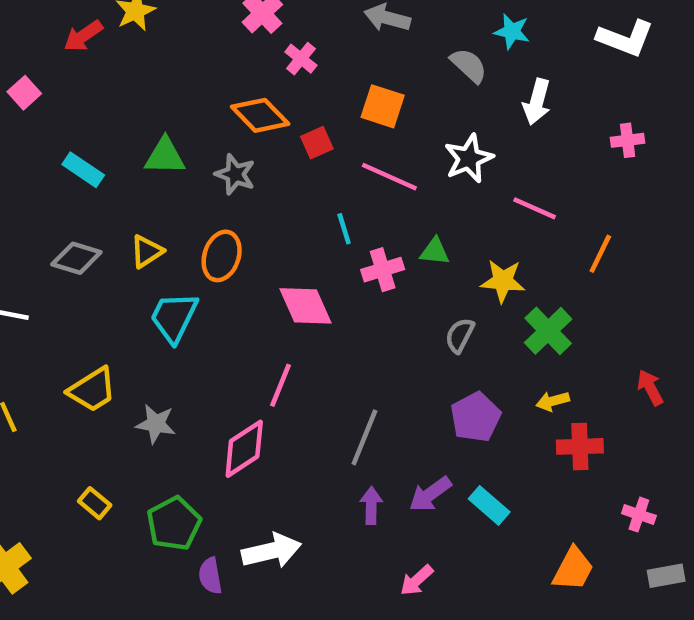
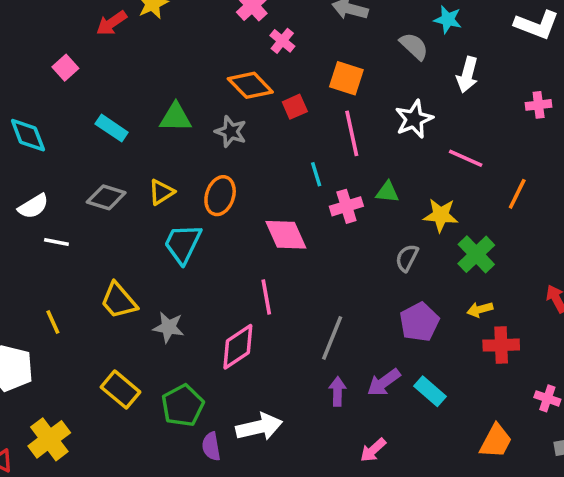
pink line: (389, 177) -> (352, 133), turned 54
pink line: (281, 385) -> (266, 297), turned -32
yellow trapezoid: (92, 390) -> (119, 301), turned 81
yellow rectangle: (95, 503) -> (120, 390), size x1.5

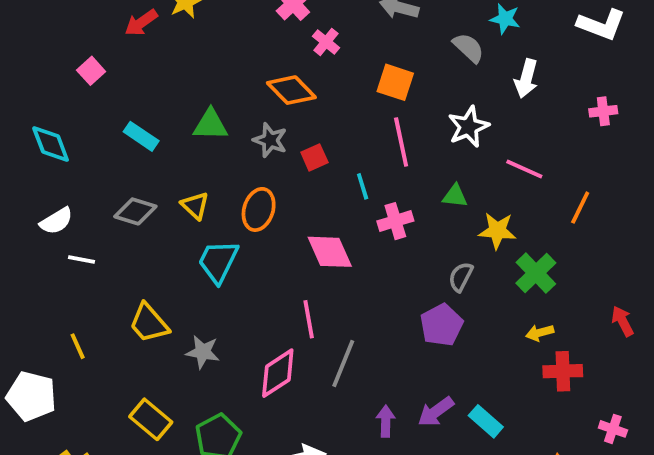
red square: (295, 107) -> (314, 157), moved
yellow triangle: (161, 192) -> (195, 206), turned -44
green triangle: (387, 192) -> (455, 196), moved
purple pentagon: (419, 322) -> (442, 325), moved
gray line: (332, 338) -> (343, 364), moved

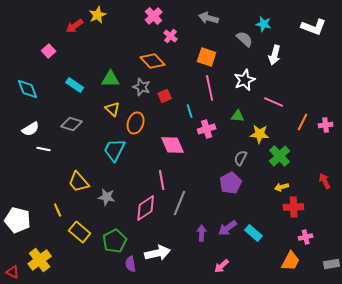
pink cross: (603, 111) -> (326, 125), moved
yellow triangle: (195, 206) -> (113, 109), moved
yellow line: (78, 346) -> (58, 210), moved
pink cross: (613, 429) -> (306, 237), moved, turned -32

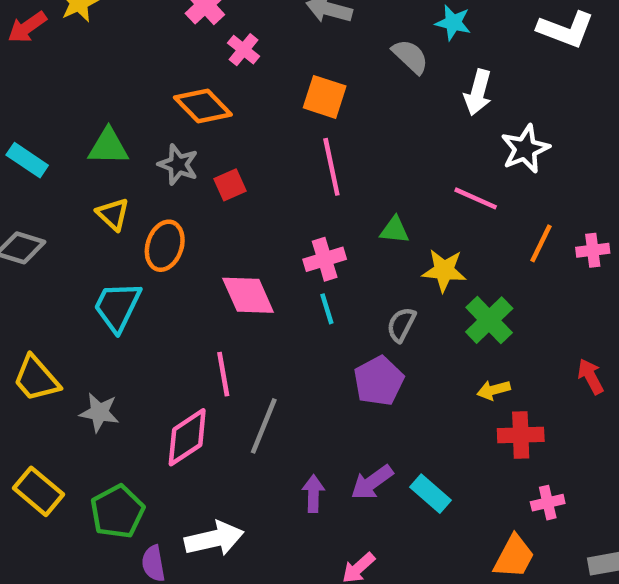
white star: (245, 80) -> (525, 149), moved
cyan line: (190, 111) -> (327, 309), moved

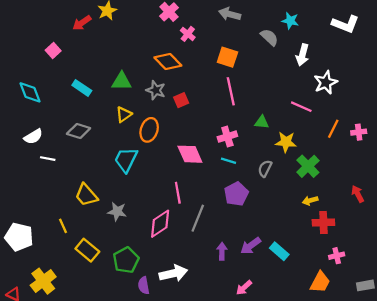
yellow triangle: (113, 214) -> (124, 114), turned 42
cyan line: (327, 309) -> (229, 161), turned -56
purple pentagon: (379, 381) -> (236, 194), moved

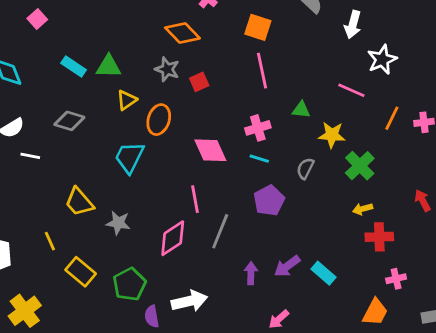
green triangle: (122, 81) -> (108, 67), moved

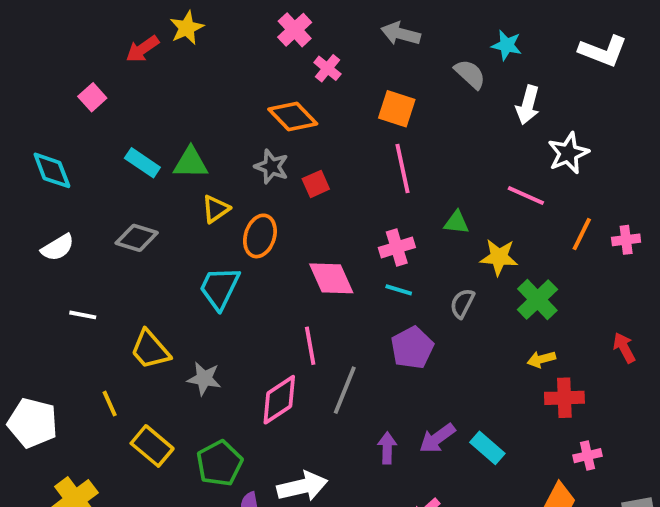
white line: (30, 156) -> (83, 315), moved

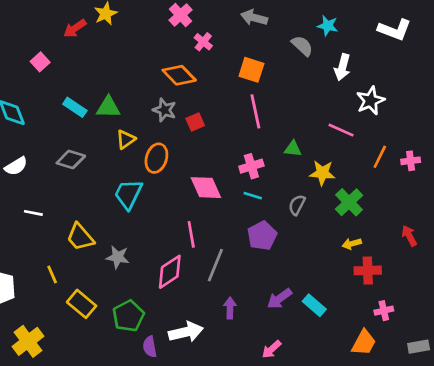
purple arrow: (387, 448) -> (230, 308), moved

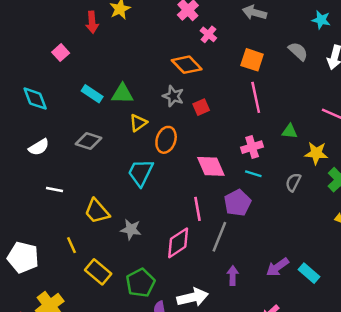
red arrow: (75, 28) -> (92, 22), turned -60
gray semicircle: (302, 46) -> (298, 51), moved
purple pentagon: (262, 236) -> (238, 203), moved

